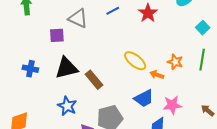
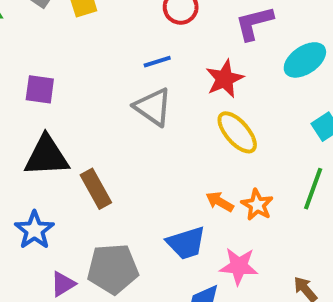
gray triangle: (78, 18) -> (153, 107), moved
yellow ellipse: (135, 61) -> (237, 132), moved
orange star: (175, 62) -> (257, 205), moved

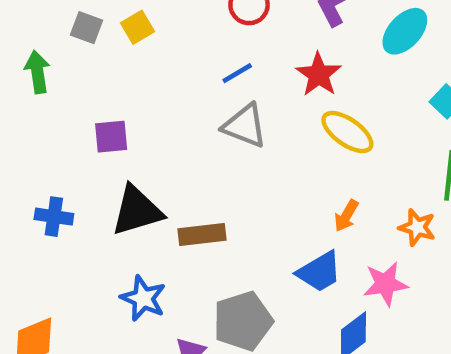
brown rectangle: (96, 189) -> (202, 235), turned -54
orange arrow: (220, 202) -> (346, 216), turned -76
orange star: (257, 205) -> (417, 227), moved

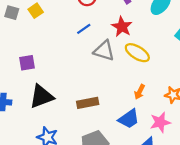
gray triangle: (245, 126) -> (104, 51), moved
brown rectangle: (202, 235) -> (88, 103), moved

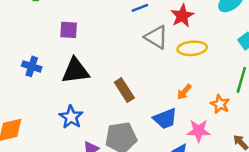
yellow ellipse: (137, 53) -> (192, 48), turned -50
brown rectangle: (88, 103) -> (124, 90), turned 54

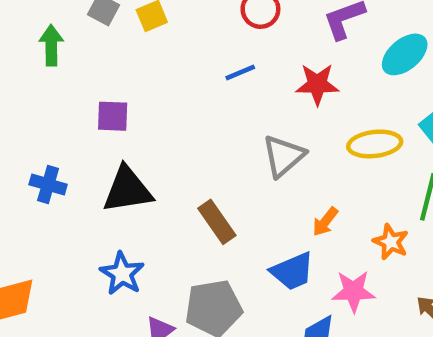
red star: (182, 16) -> (317, 84), turned 30
gray triangle: (156, 37) -> (284, 156), moved, turned 50
yellow ellipse: (192, 48) -> (375, 144), moved

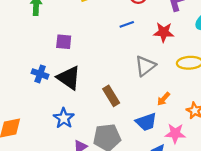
blue cross: (48, 184) -> (40, 74), moved
black triangle: (127, 190) -> (69, 78), turned 40

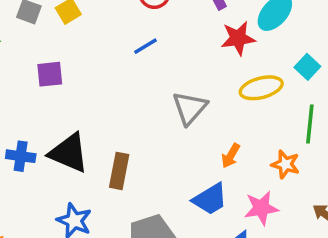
red star: (164, 32) -> (238, 38), moved
purple square: (64, 42) -> (50, 74), moved
brown rectangle: (111, 96) -> (119, 171), moved, turned 54

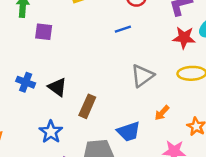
purple square: (50, 74) -> (44, 32), moved
black triangle: (69, 153) -> (57, 87), size x0.7
blue trapezoid: (210, 199) -> (129, 132), moved

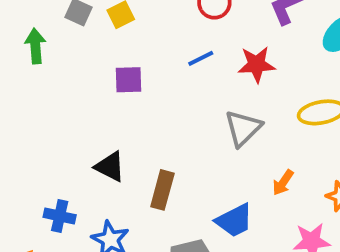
purple square: (44, 32) -> (128, 80), moved
red star: (184, 38) -> (256, 64), moved
blue cross: (26, 82) -> (60, 216), moved

